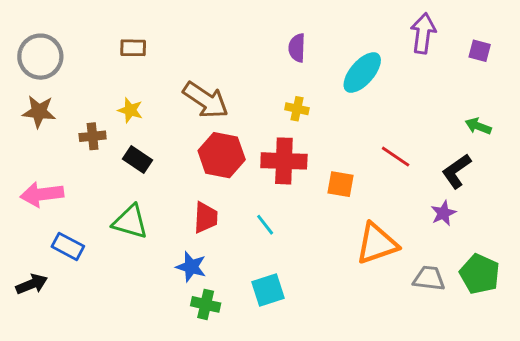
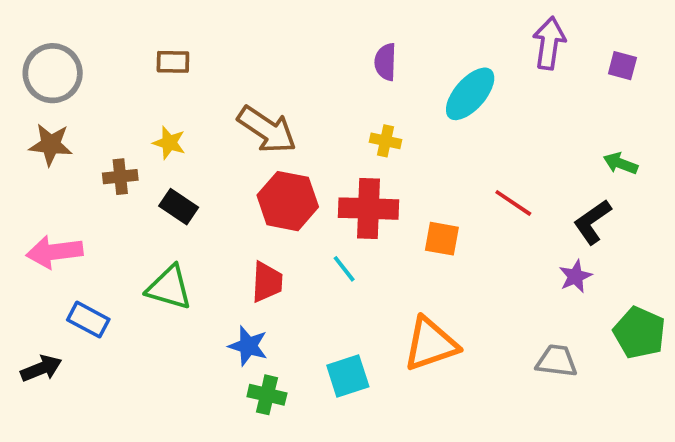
cyan line: (265, 225) -> (344, 269), moved
orange triangle: (377, 244) -> (431, 344), moved
green pentagon: (480, 274) -> (639, 333), moved

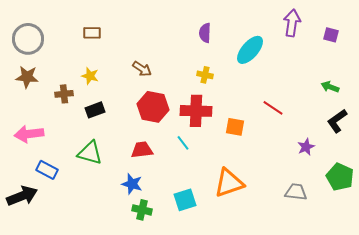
brown arrow: (267, 130) -> (142, 69), size x0.6
black rectangle: (179, 207) -> (95, 110), turned -54
black L-shape: (592, 222) -> (337, 121), moved
red trapezoid: (267, 282) -> (142, 150), turned -100
black arrow: (41, 368) -> (22, 196), size x1.4

